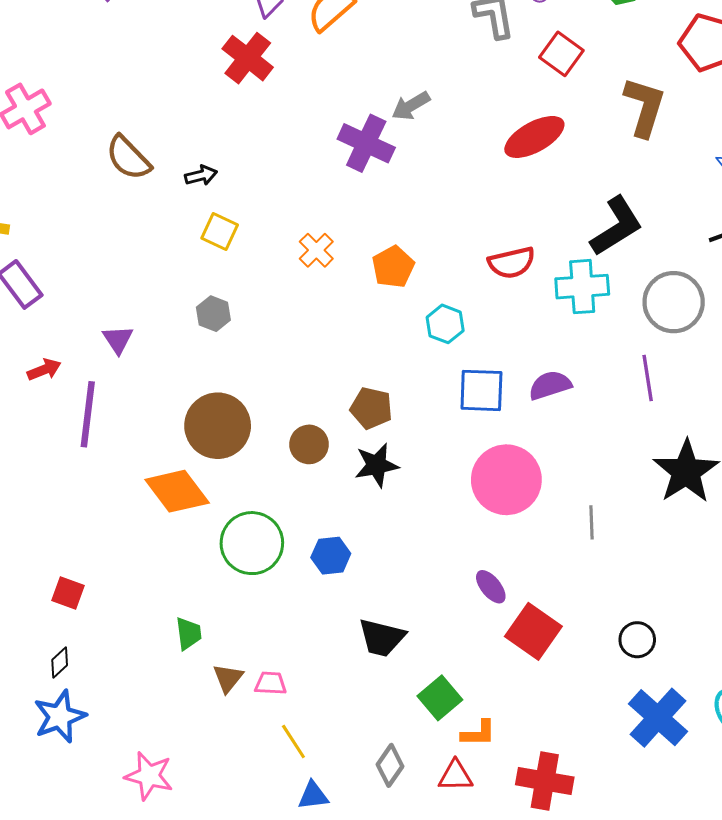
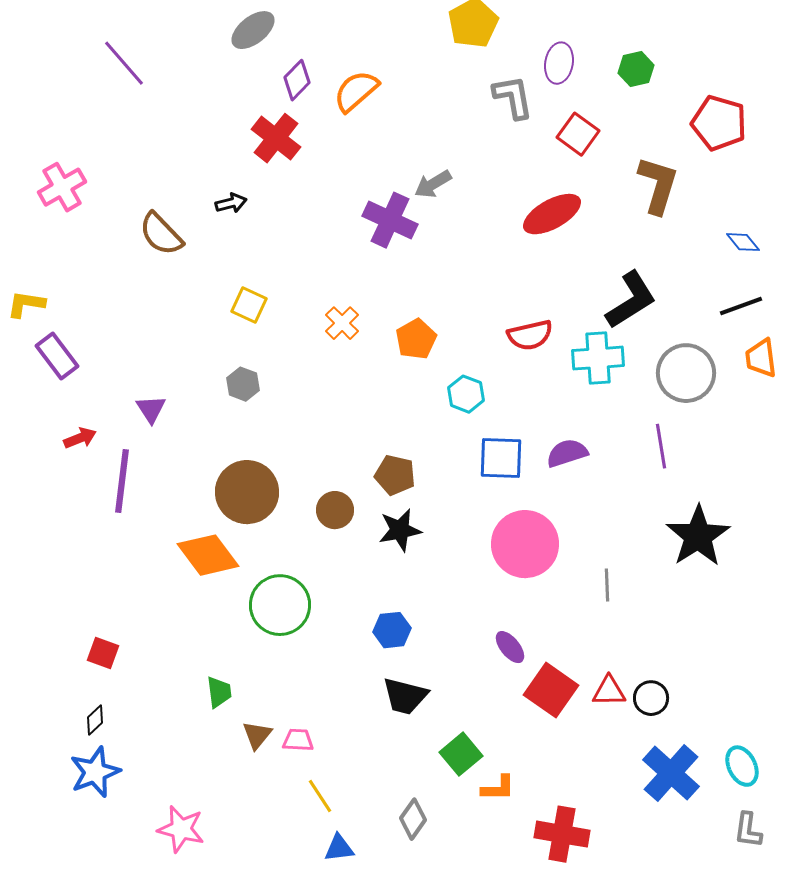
black arrow: (201, 175) -> (231, 203), moved
blue hexagon: (331, 556) -> (392, 630), moved
red triangle: (455, 776) -> (609, 691), moved

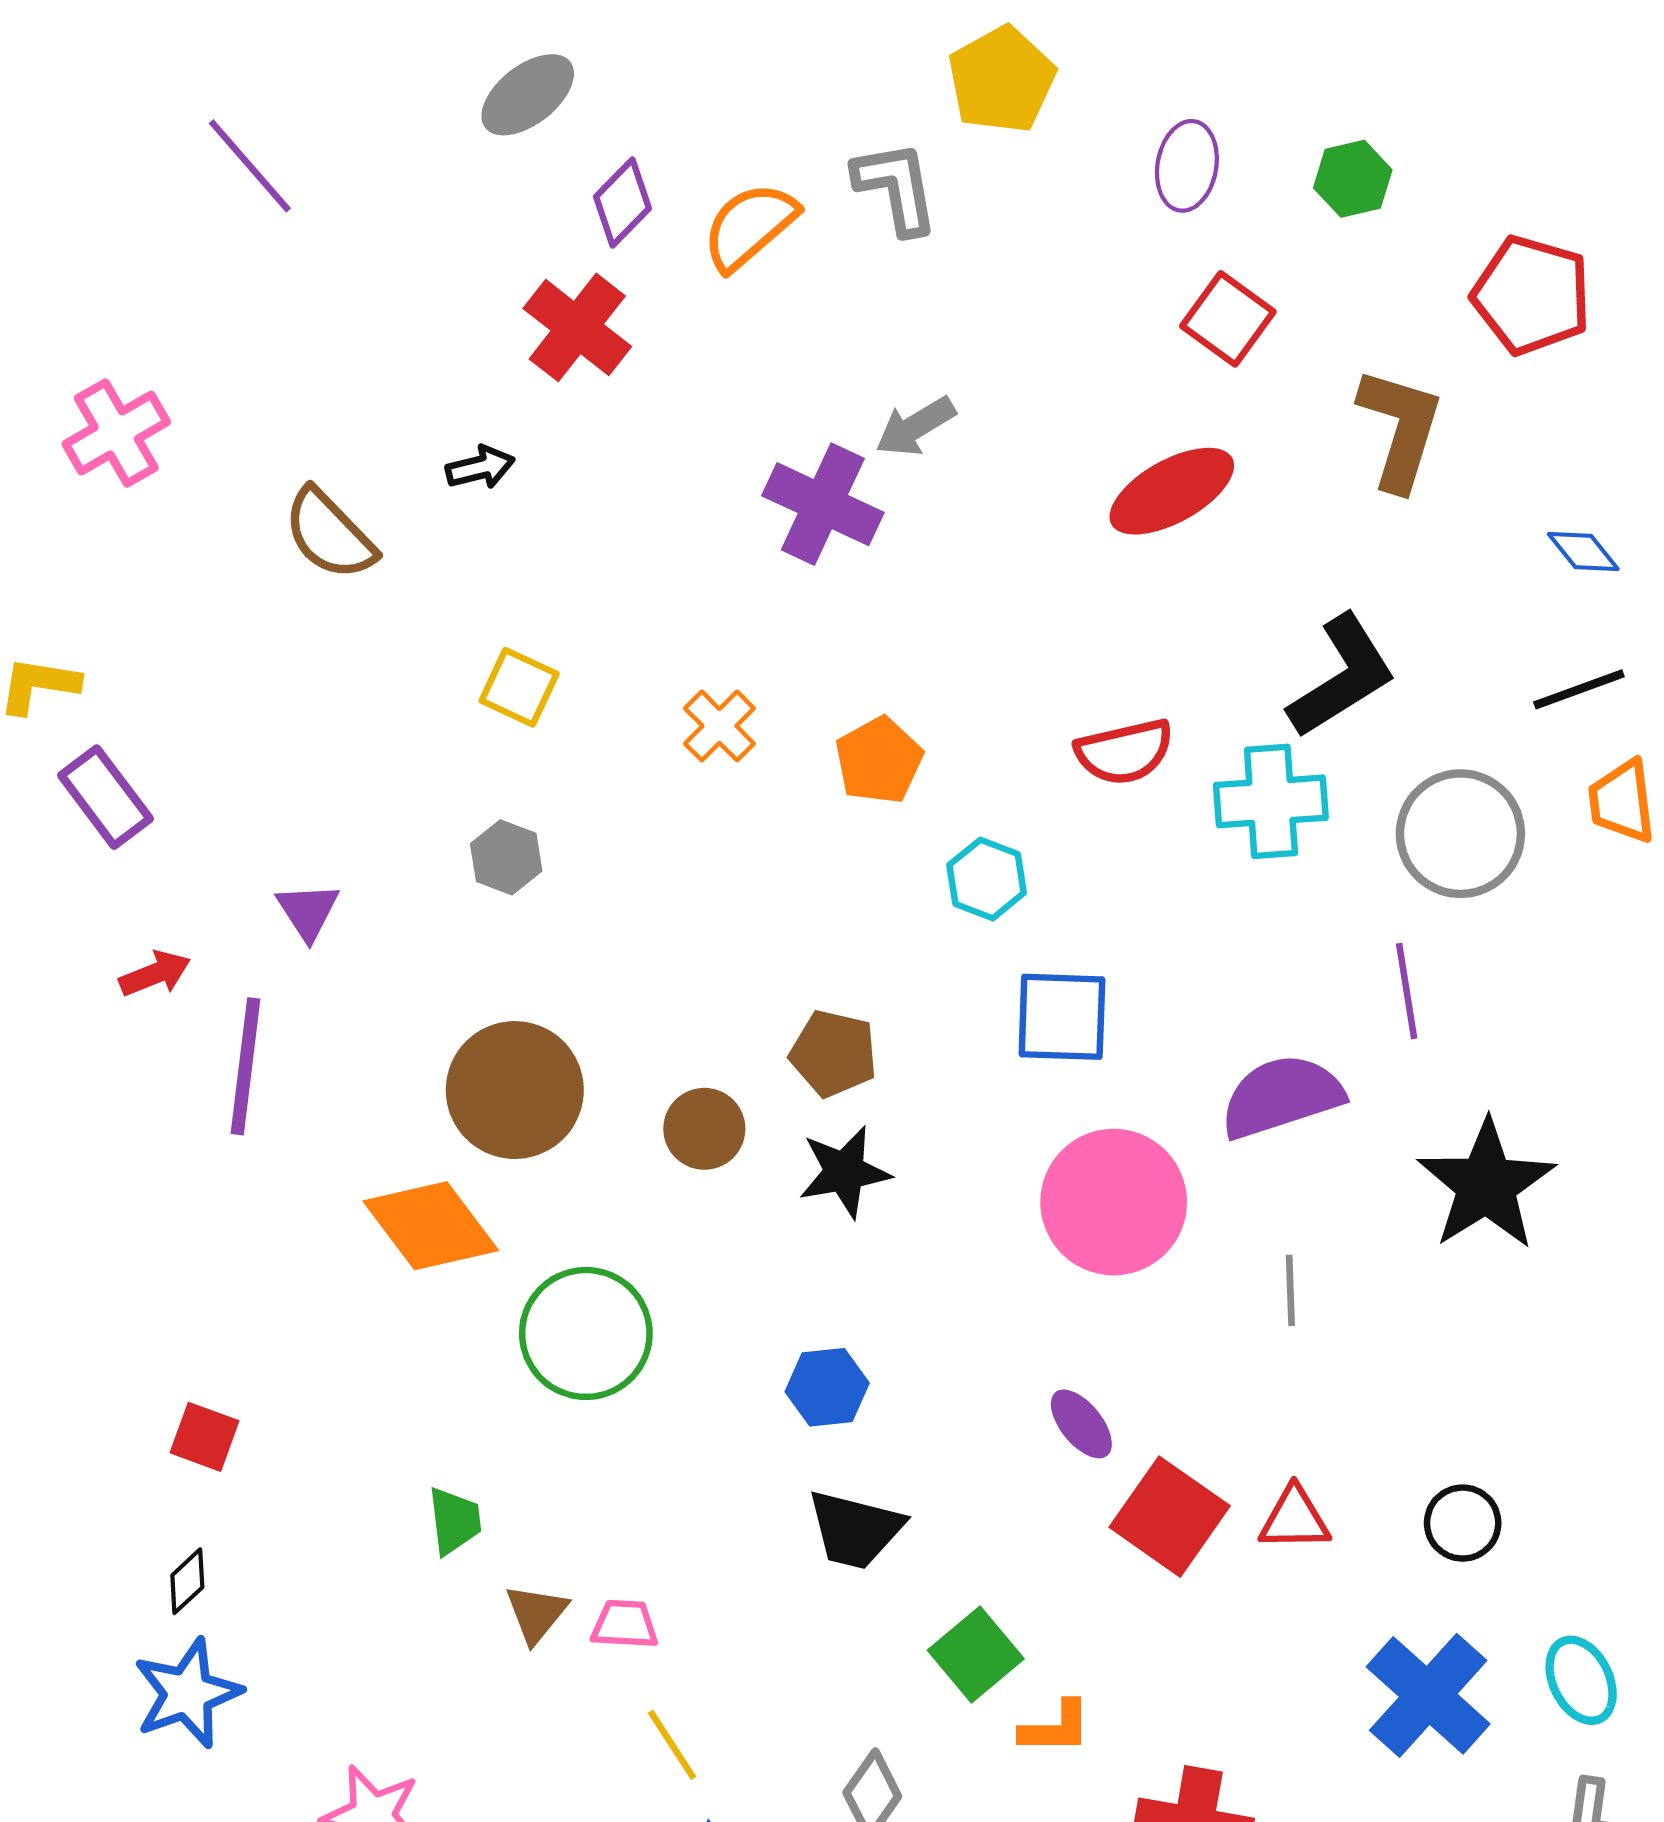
gray L-shape: (513, 97) -> (896, 187), moved
purple semicircle: (567, 453) -> (1282, 1096), moved, size x1.4
black circle: (651, 698) -> (1463, 1523), moved

